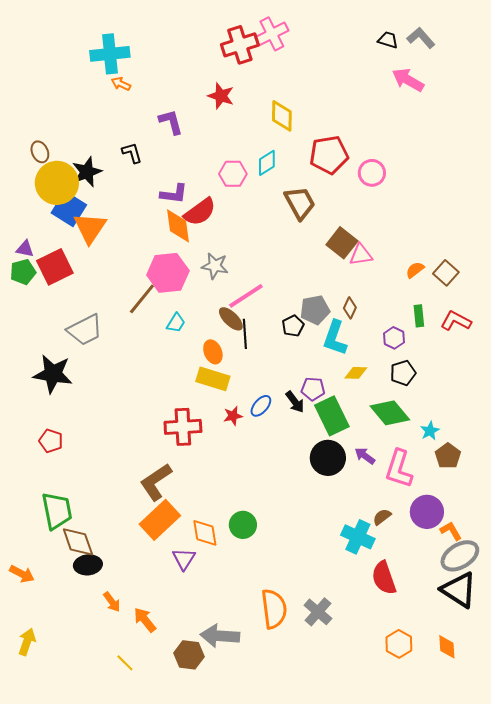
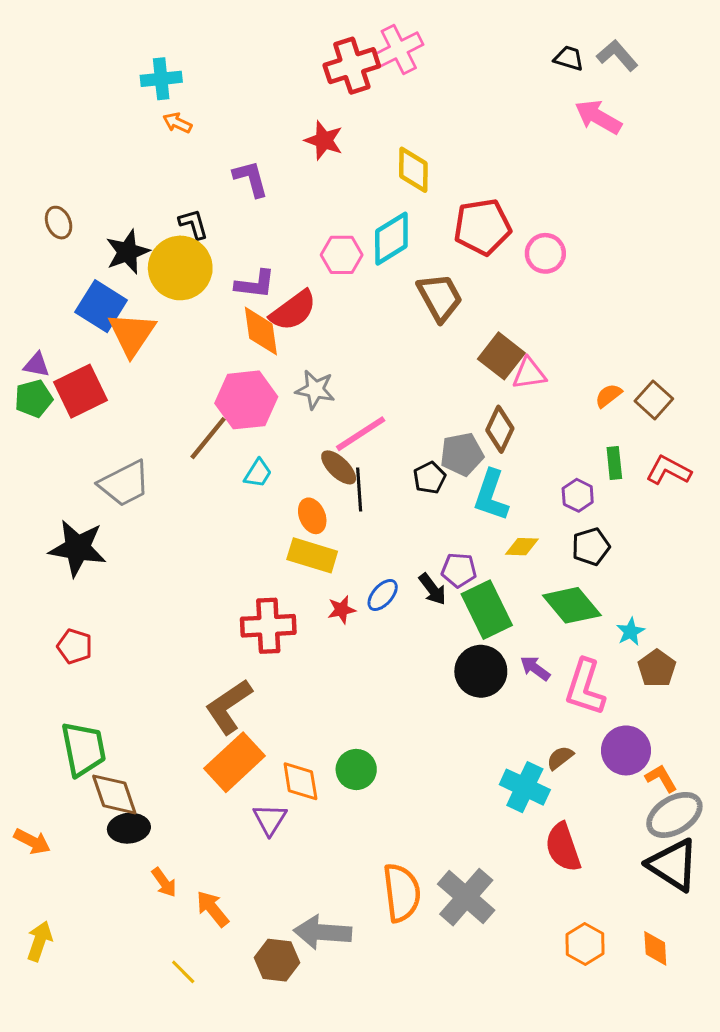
cyan cross: (110, 54) -> (161, 79), size x0.7
cyan diamond: (267, 163) -> (391, 239), size x1.4
yellow circle: (57, 183) -> (180, 268), moved
brown diamond: (350, 308) -> (500, 429), moved, size x1.4
gray cross: (318, 612) -> (466, 897), size x1.4

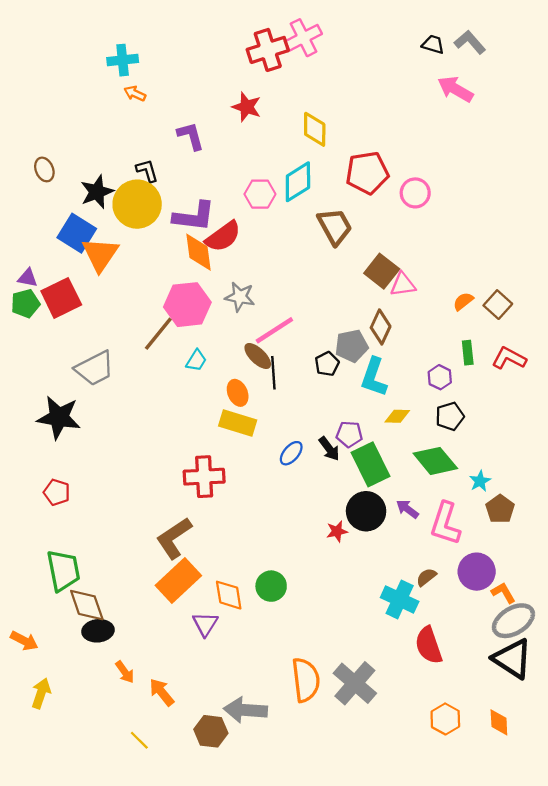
purple L-shape: (255, 284) -> (194, 216), size x1.4
red star: (342, 610) -> (337, 531), moved
yellow arrow: (39, 941) -> (41, 693), moved

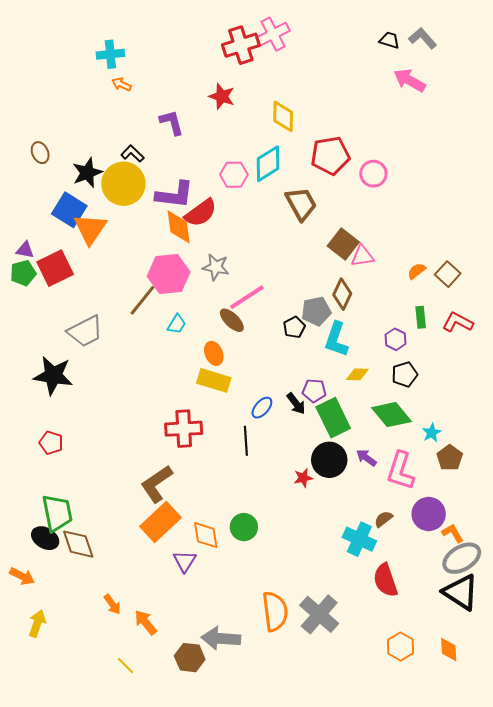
black L-shape: (147, 171) -> (132, 154), turned -30
black line: (273, 373) -> (246, 441), moved
black ellipse: (98, 631) -> (45, 538), moved, turned 36

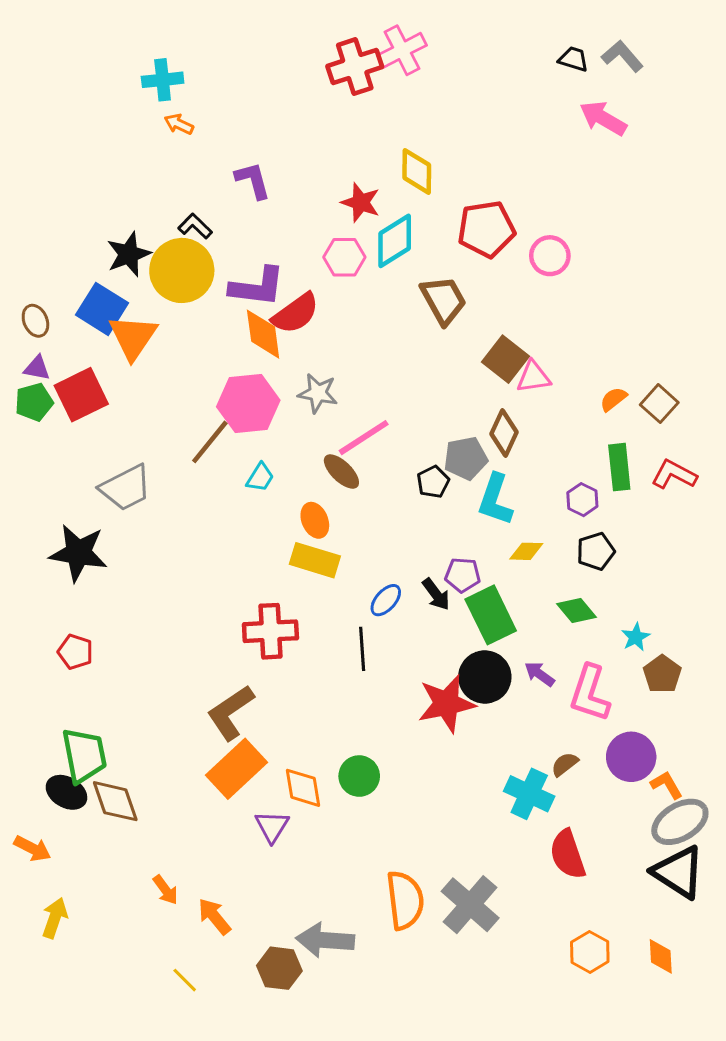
red star: (222, 96) -> (361, 202), moved
brown ellipse: (40, 153) -> (35, 321), moved
green rectangle: (421, 317) -> (619, 467), size x1.4
green diamond: (391, 415) -> (576, 610), size x0.7
red star: (303, 478) -> (446, 704), size x2.0

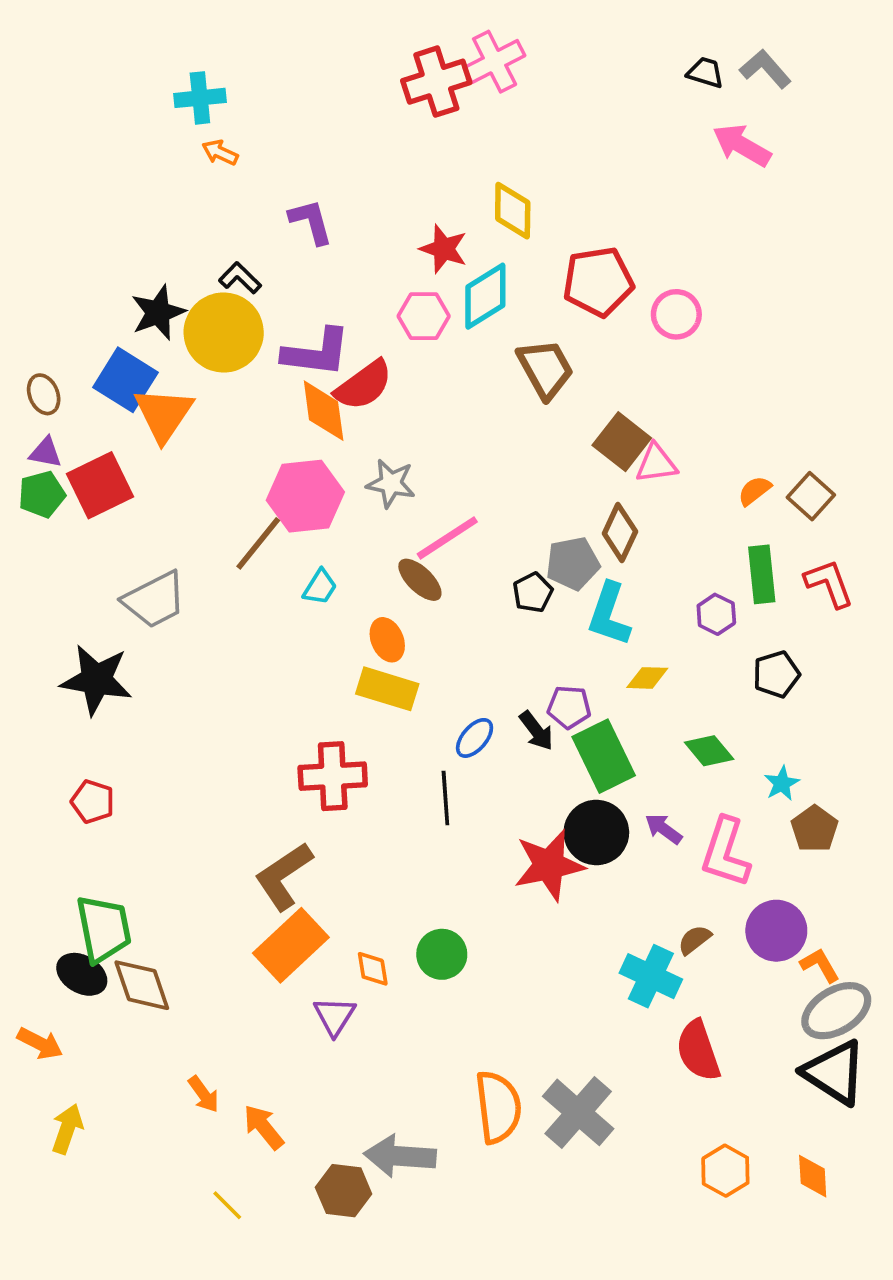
red L-shape: (674, 474) -> (829, 583), turned 42
black pentagon: (596, 551) -> (776, 674), moved
orange diamond: (303, 788) -> (373, 969), size x0.7

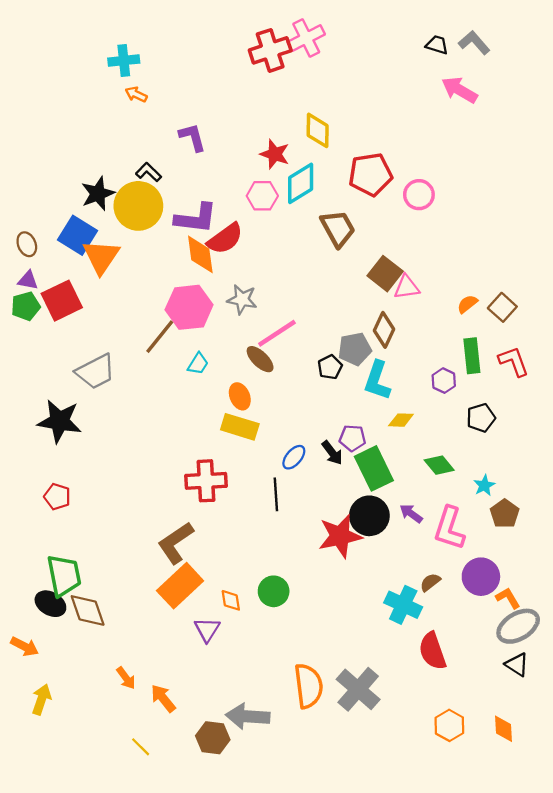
black triangle: (835, 1072) -> (517, 665), size x0.6

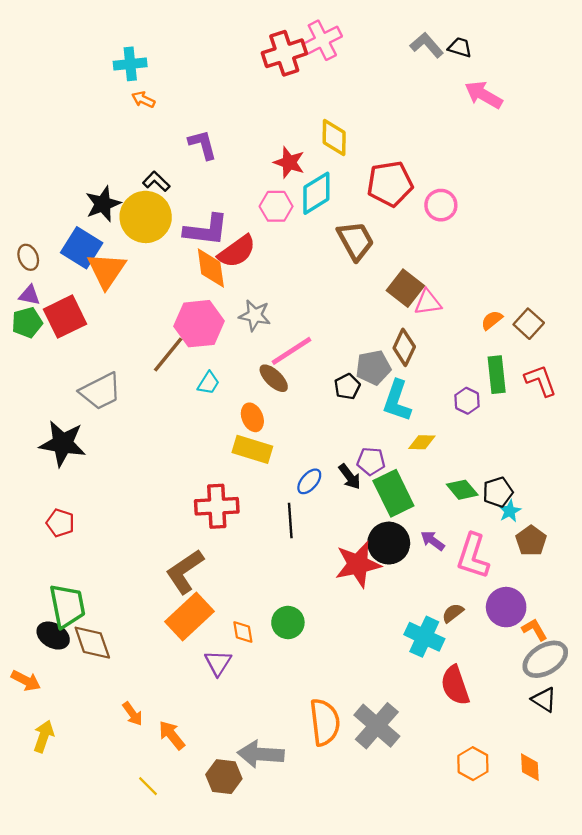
gray L-shape: (474, 43) -> (427, 45), moved
black pentagon: (481, 418) -> (498, 492), moved

